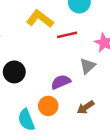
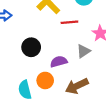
black circle: (14, 72) -> (31, 47), moved
brown arrow: (86, 107) -> (77, 86), size x1.5

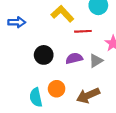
purple semicircle: (59, 62) -> (74, 58), moved

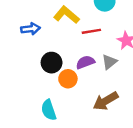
blue arrow: (17, 22) -> (31, 29), moved
orange circle: (57, 89) -> (68, 79), moved

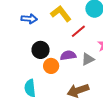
red line: (91, 31) -> (78, 31), turned -42

